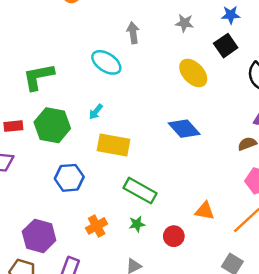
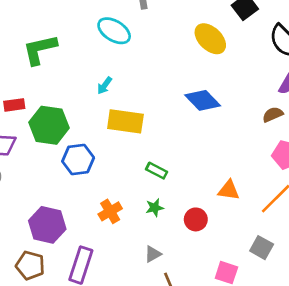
green hexagon: (52, 125) -> (49, 125), moved
green rectangle: (140, 191) -> (157, 171), size x0.6

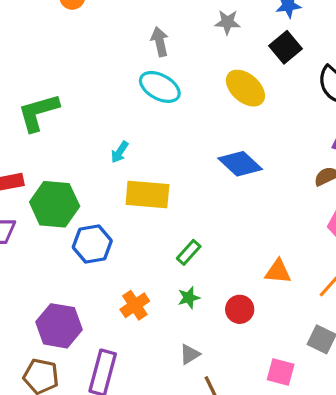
cyan ellipse: (114, 31) -> (160, 87), moved
green rectangle: (157, 171) -> (189, 252), turned -72

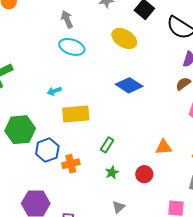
cyan arrow: (120, 152) -> (54, 91), turned 48
orange cross: (135, 305) -> (71, 164), moved, turned 30

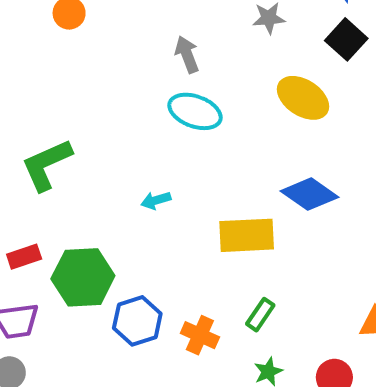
yellow rectangle: (76, 114) -> (247, 235), moved
orange cross: (71, 164) -> (200, 335), moved, turned 36

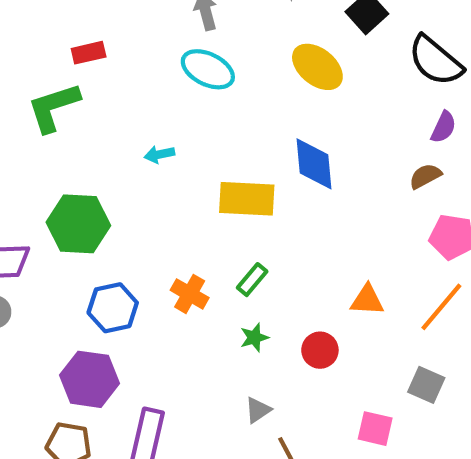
blue diamond: (310, 194) -> (314, 164), turned 44
red rectangle: (24, 257) -> (89, 53), moved
blue hexagon: (137, 321) -> (113, 308), moved

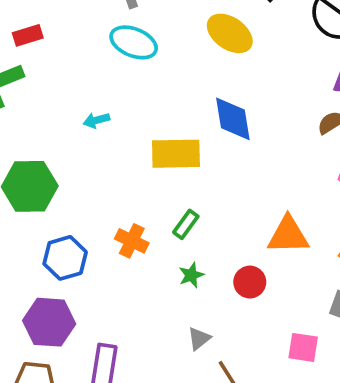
orange triangle: (367, 300) -> (288, 235), size x1.4

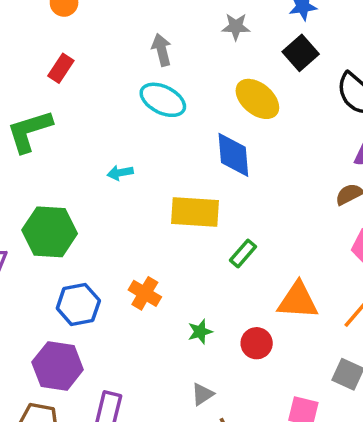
red rectangle: (28, 35) -> (61, 68), moved, turned -44
blue diamond: (233, 119) -> (233, 155), moved
green rectangle: (186, 224) -> (243, 253), moved

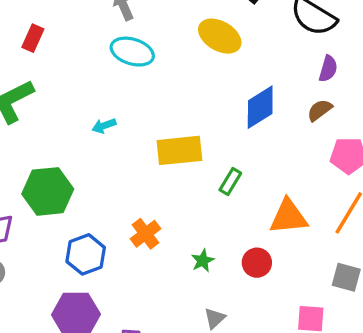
blue diamond: (233, 155) -> (260, 107), moved, turned 72
orange cross: (145, 293) -> (146, 234), turned 32

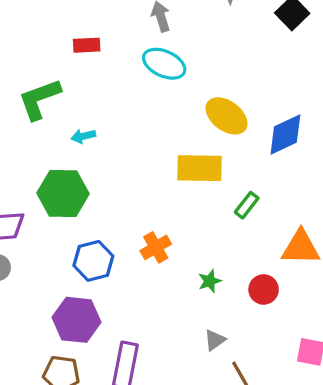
yellow ellipse: (220, 36) -> (226, 116), moved
red rectangle: (33, 38) -> (87, 45), moved, turned 56
cyan arrow: (104, 126) -> (83, 136), moved

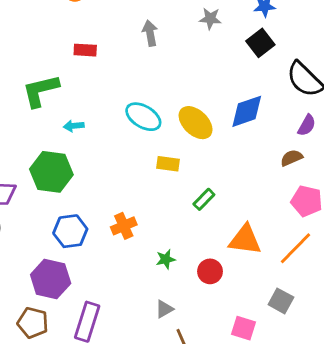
cyan ellipse: (164, 64) -> (143, 117), moved
blue diamond: (285, 134) -> (247, 111), moved
yellow rectangle: (200, 168) -> (168, 164), size x0.6

